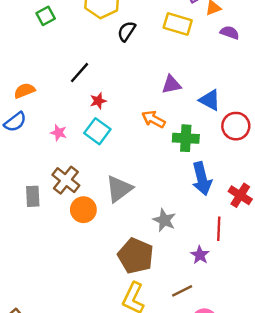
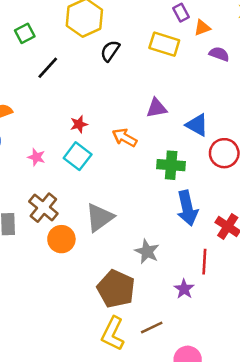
black line: (79, 73) -> (48, 68), moved
orange arrow: (154, 119) -> (125, 138), moved
brown line: (182, 291) -> (152, 328), moved

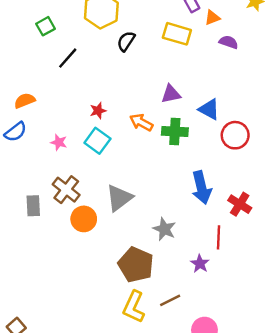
green cross: (171, 165) -> (175, 132), moved

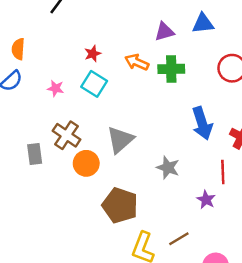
orange semicircle: (25, 101) -> (18, 49), turned -60
blue triangle: (209, 109) -> (203, 23), moved, turned -30
brown pentagon: (136, 265) -> (120, 205), moved

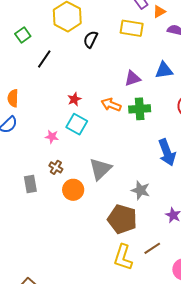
pink star: (56, 88) -> (52, 137), moved
brown cross: (66, 135) -> (56, 167), size x0.6
brown pentagon: (120, 205) -> (122, 219), moved

